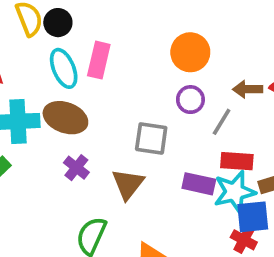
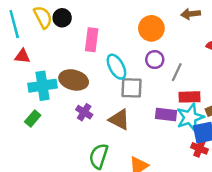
cyan ellipse: (64, 68) -> (116, 67), moved
brown arrow: (248, 89) -> (191, 14), moved
brown triangle: (128, 184) -> (119, 120), turned -35

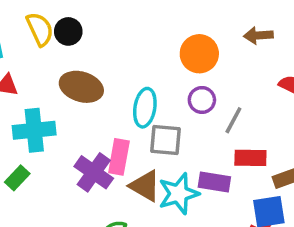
pink rectangle: (92, 40) -> (119, 157), moved
cyan ellipse: (116, 67) -> (145, 108), turned 35
brown ellipse: (74, 80) -> (81, 87), moved
purple cross: (84, 112) -> (94, 172), size x1.5
cyan star: (190, 117) -> (179, 194), moved

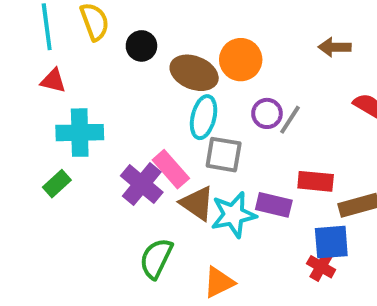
black circle: (68, 31) -> (141, 46), moved
orange circle: (199, 54) -> (241, 60), moved
brown ellipse: (81, 87) -> (194, 73), moved
gray line: (233, 120) -> (290, 120), moved
pink rectangle: (119, 157) -> (171, 169), turned -56

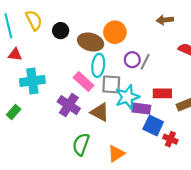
pink rectangle: (171, 169) -> (84, 81), moved
green rectangle: (57, 184) -> (14, 112), moved
cyan star: (233, 215) -> (127, 97), moved
blue square: (331, 242) -> (153, 125), moved, turned 36

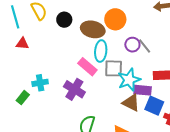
gray line: (145, 62) -> (145, 46), turned -63
cyan cross: (32, 81) -> (40, 83), moved, size x0.7
brown triangle: (100, 112) -> (131, 103), moved

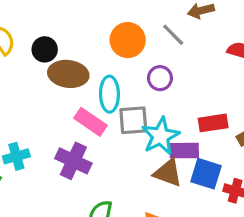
brown ellipse: (93, 29) -> (68, 74), moved
gray line: (145, 46) -> (173, 35), moved

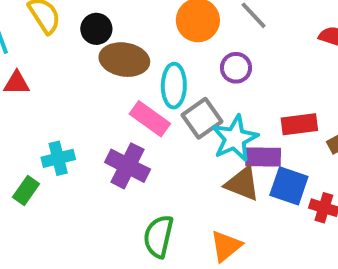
gray square: (133, 120) -> (202, 118), turned -32

